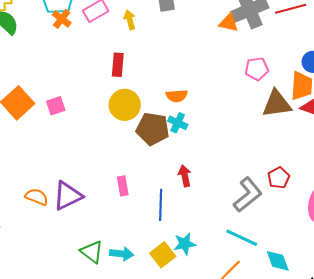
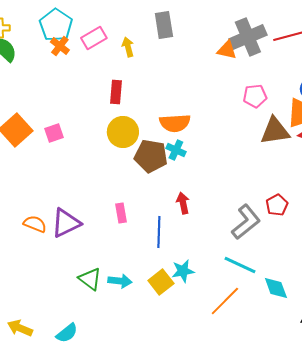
orange semicircle: (177, 96) -> (175, 123), size x1.4

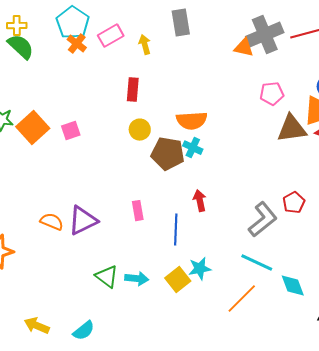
yellow circle: (123, 132) -> (140, 130), size x0.7

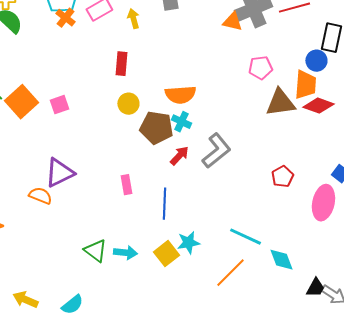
red arrow: (200, 201) -> (179, 156), moved, turned 55
gray L-shape: (263, 220) -> (216, 151), moved
purple triangle: (83, 221) -> (59, 173), moved

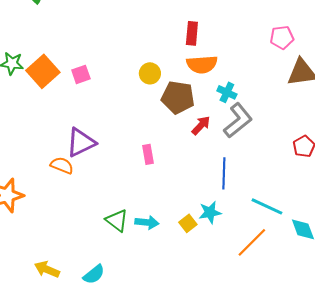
red rectangle: (121, 64) -> (192, 33), moved
cyan cross: (181, 122) -> (227, 92), moved
blue line: (164, 204) -> (224, 173), moved
yellow square: (166, 254) -> (188, 223), size x0.7

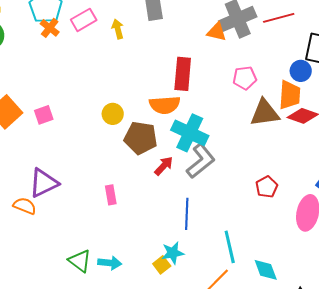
red rectangle: (192, 33) -> (183, 74), moved, size x1.4
cyan cross: (227, 92) -> (190, 133), size x1.8
cyan line: (267, 206) -> (230, 247), turned 52
yellow square: (188, 223) -> (162, 265), moved

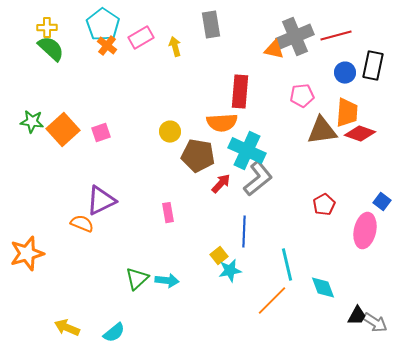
blue circle: (301, 71) -> (345, 73), moved
green triangle: (80, 261) -> (137, 279), turned 40
yellow square: (162, 265) -> (219, 256), moved

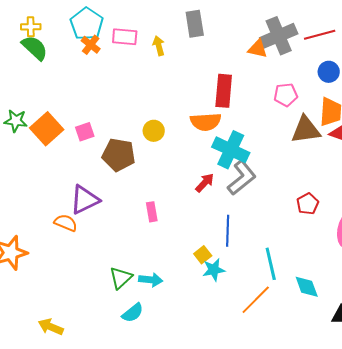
pink rectangle: (141, 38) -> (125, 37), turned 35
brown pentagon: (198, 156) -> (119, 155), moved
cyan semicircle: (114, 333) -> (133, 313), moved

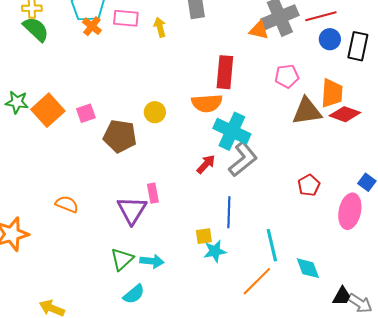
blue circle: (329, 72) -> (330, 39), moved
purple triangle: (85, 200) -> (132, 210), moved, turned -32
yellow square: (203, 255) -> (204, 236), turned 30

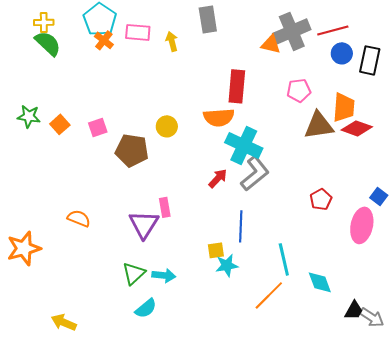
orange square: (48, 110) -> (60, 124), size x0.6

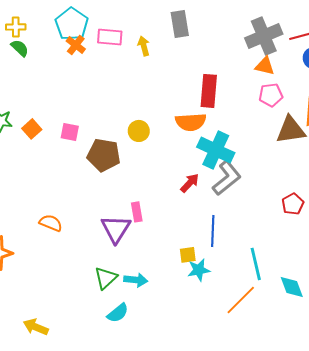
green semicircle: (48, 43) -> (20, 48), size x0.7
orange triangle: (271, 44) -> (265, 66), moved
pink square: (98, 127) -> (70, 132), turned 30

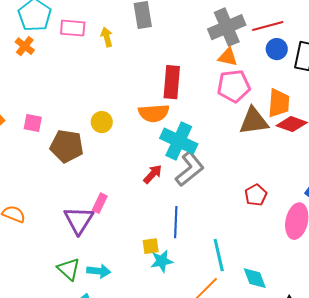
orange cross: (76, 45) -> (25, 46), moved
pink pentagon: (271, 95) -> (234, 86), size x1.4
pink rectangle: (137, 212) -> (100, 203), turned 36
green triangle: (106, 278) -> (69, 269), turned -35

